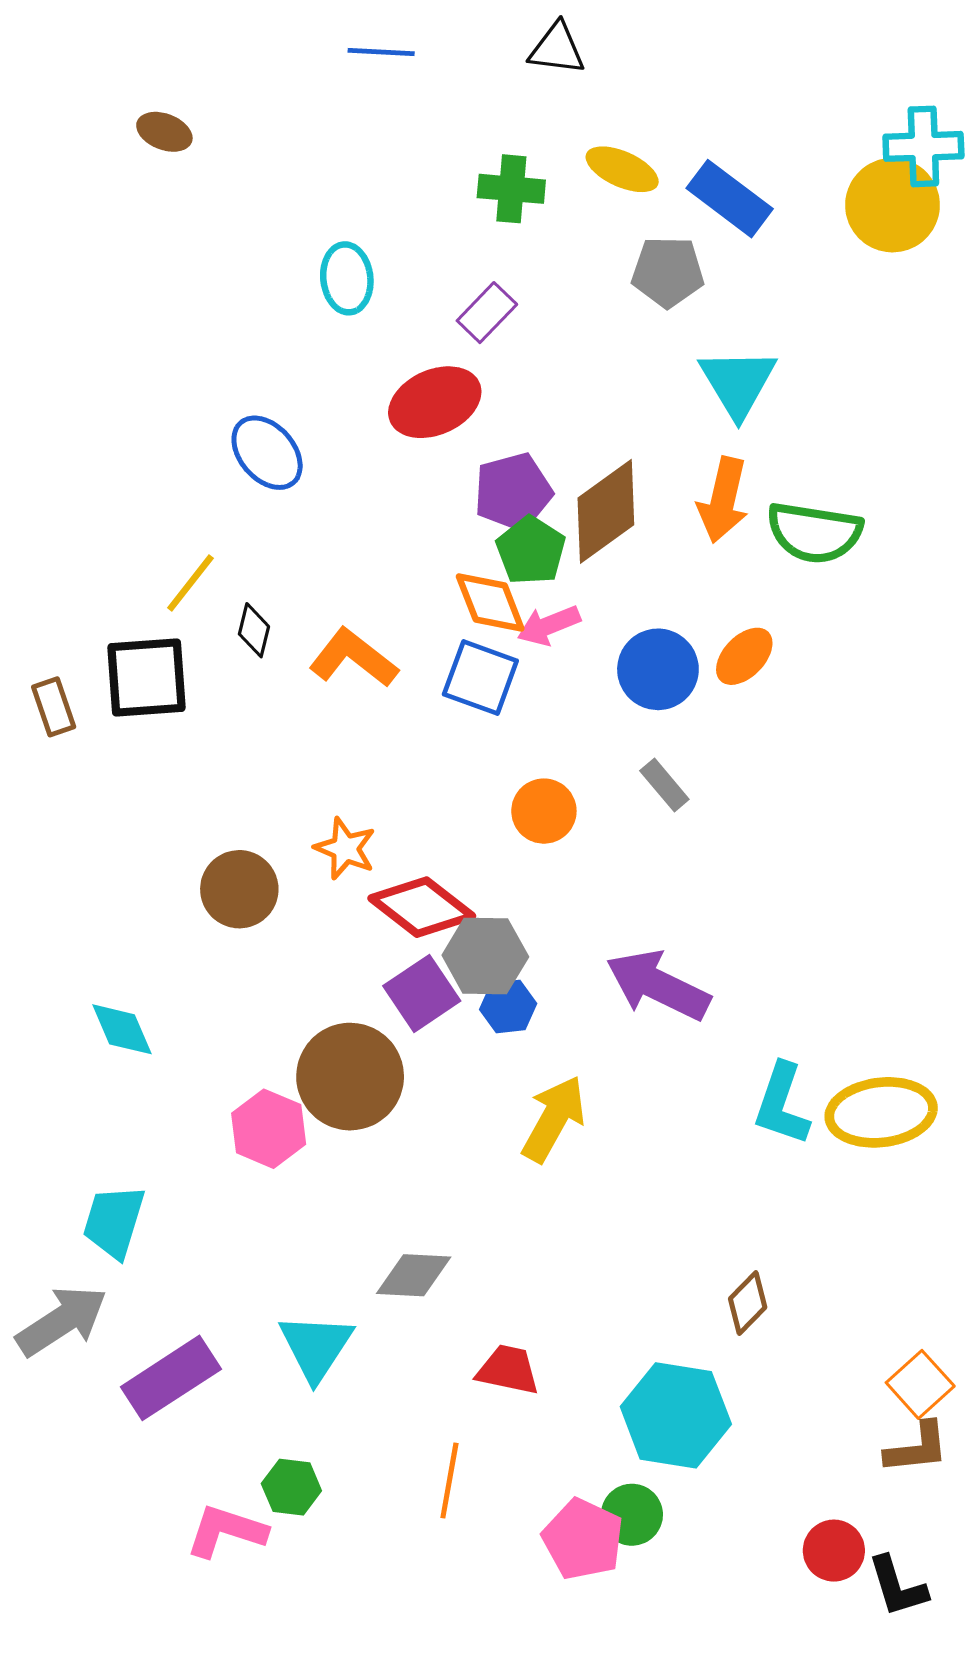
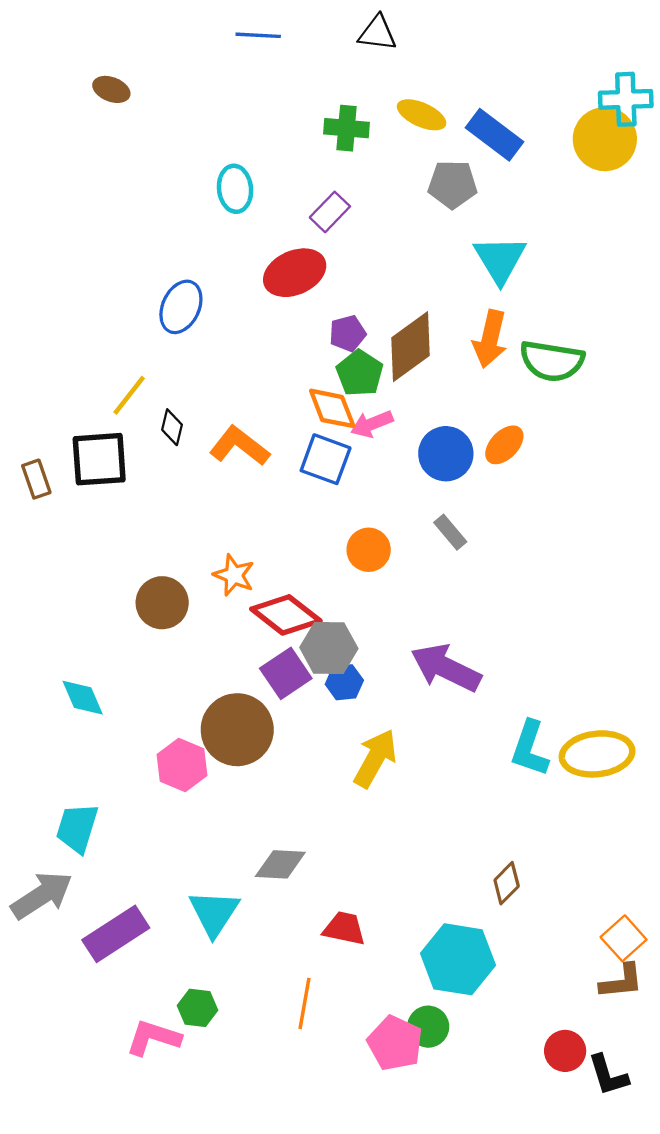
blue ellipse: (267, 453) -> (181, 307), turned 66
purple pentagon: (513, 492) -> (348, 333), size x0.7

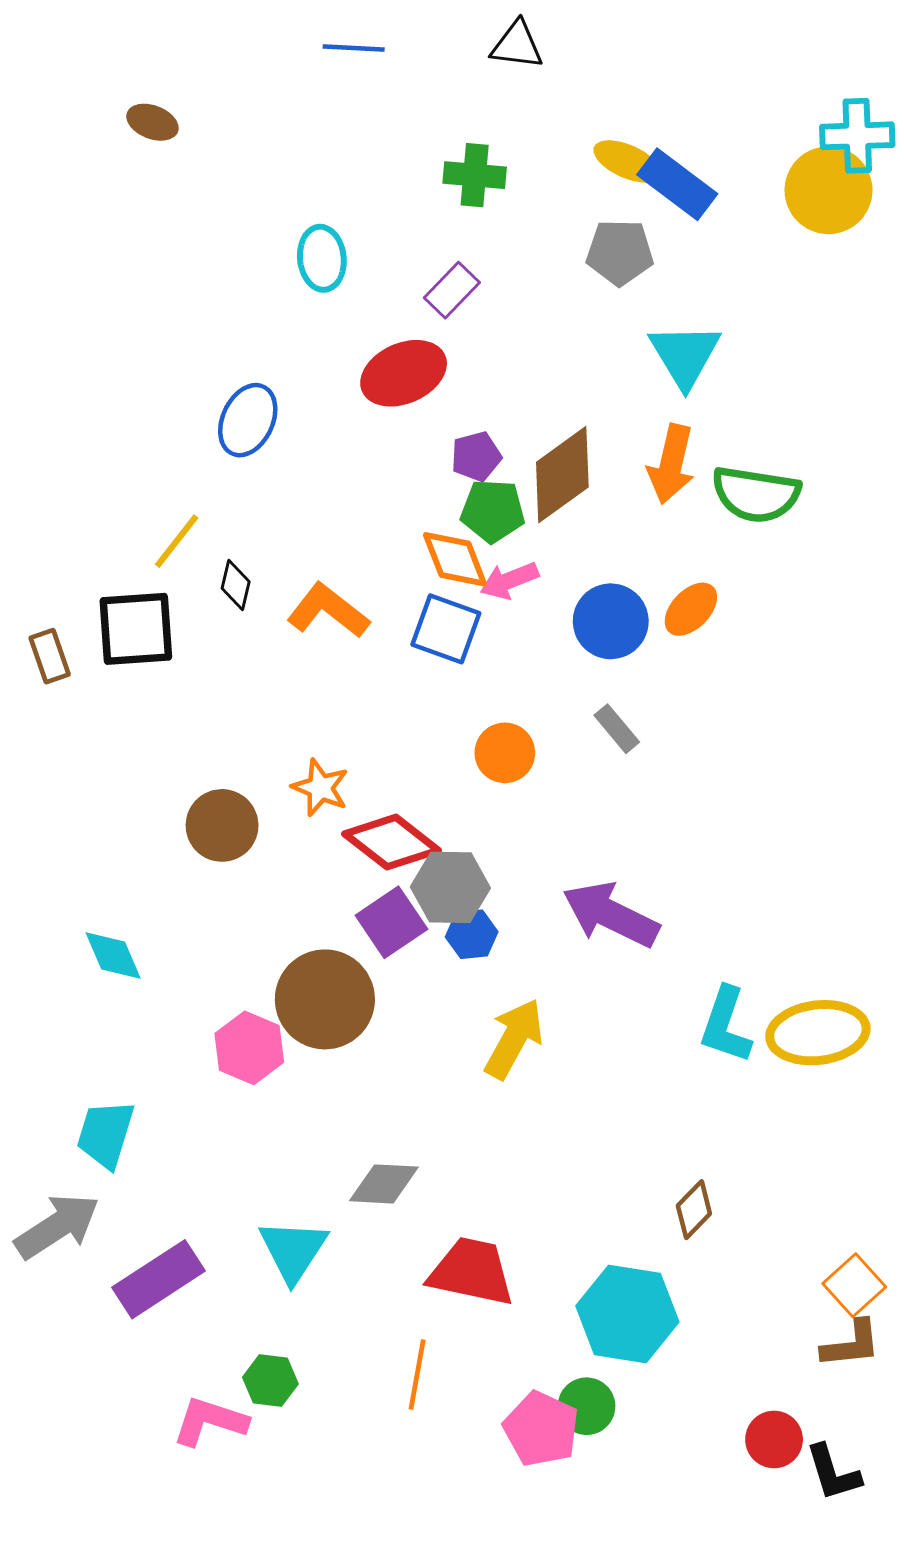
yellow ellipse: (422, 115) -> (627, 162), moved
green pentagon: (360, 373) -> (493, 511), turned -30
red trapezoid: (344, 928) -> (472, 1272), size x1.5

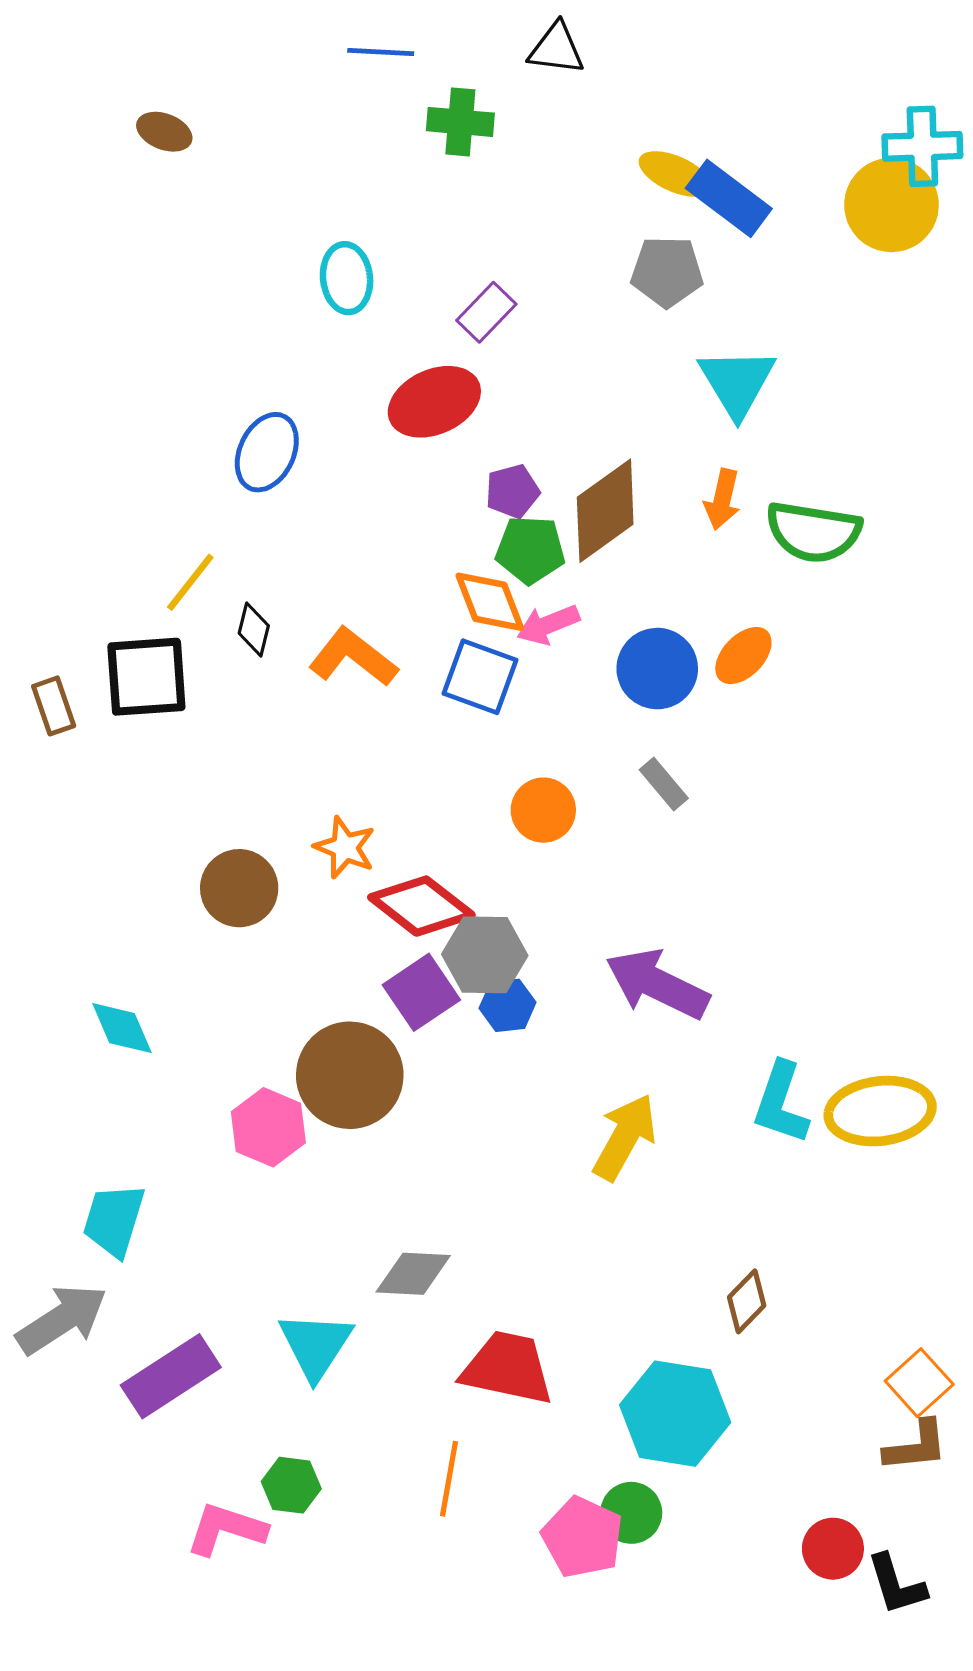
green cross: (475, 175) -> (460, 122), moved
orange arrow: (671, 464) -> (722, 499), size x0.7
yellow arrow: (514, 1039) -> (625, 1137), moved

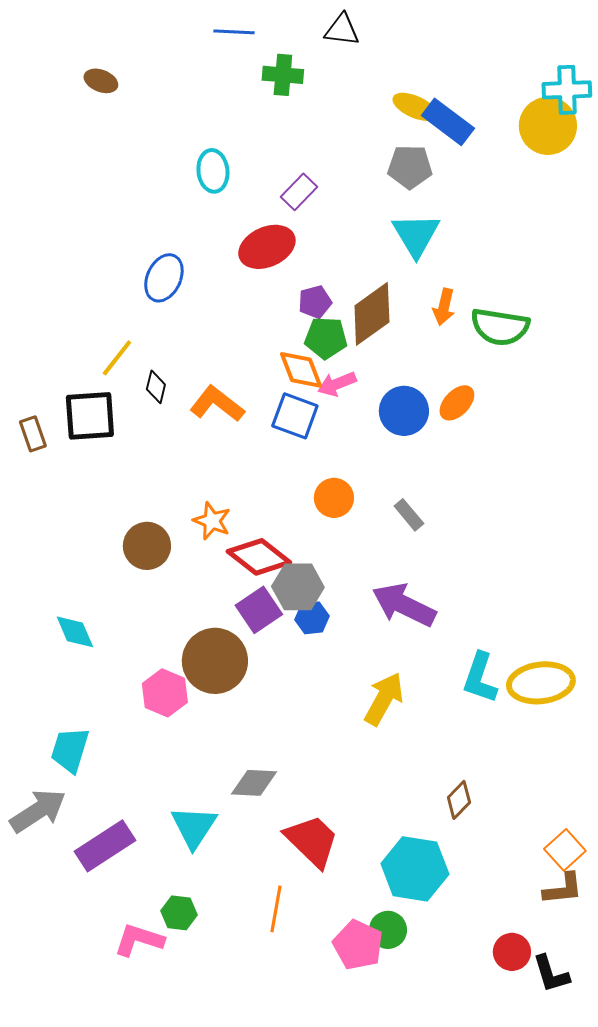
cyan triangle: (737, 382) -> (416, 235), moved
gray rectangle: (664, 784) -> (409, 515), moved
red trapezoid: (508, 1368) -> (312, 841), turned 32

